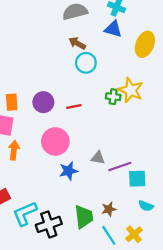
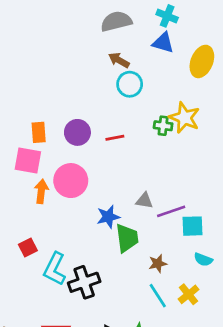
pink circle: (55, 141) -> (71, 181), moved
cyan L-shape: (25, 213) -> (55, 269), turned -40
green trapezoid: (84, 217) -> (127, 238), moved

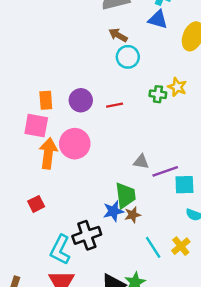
yellow star: (184, 118) -> (177, 87), size x0.7
orange arrow: (41, 191) -> (48, 153), size x1.4
blue star: (108, 217) -> (113, 211), moved
brown star: (158, 264) -> (133, 215), moved
cyan L-shape: (55, 269) -> (60, 250), moved

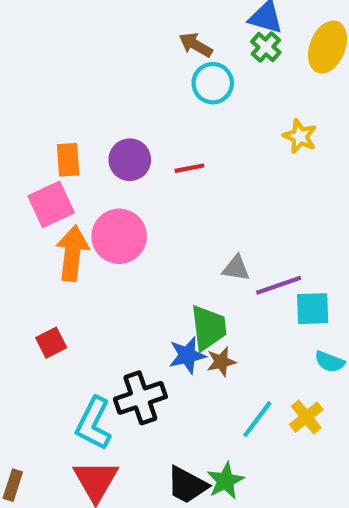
green cross: (158, 94) -> (266, 47), moved, turned 35
pink square: (36, 126) -> (51, 204), turned -35
cyan line: (153, 247) -> (257, 419), turned 70

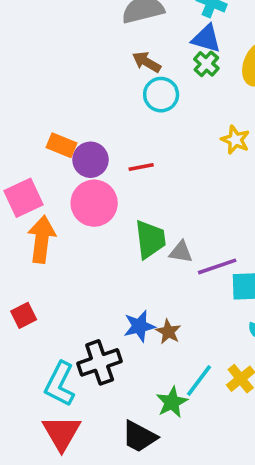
orange rectangle: (68, 160) -> (62, 145), moved, turned -64
pink circle: (119, 236) -> (94, 203), moved
green trapezoid: (208, 328) -> (150, 239), moved
brown star: (221, 362) -> (168, 332), turned -30
green star: (225, 481) -> (172, 402), moved

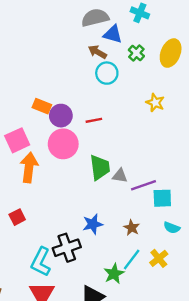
blue triangle: (206, 38) -> (113, 34), moved
brown star: (168, 332) -> (132, 228), moved

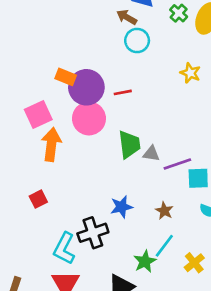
green cross: (136, 53) -> (179, 13), moved
purple circle: (61, 116) -> (86, 87), size x1.4
yellow cross: (159, 258) -> (194, 263), moved

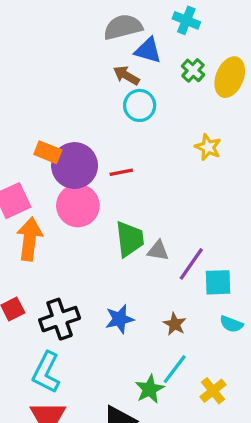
purple line: (177, 164) -> (191, 264), turned -36
black cross: (93, 233) -> (60, 319), moved

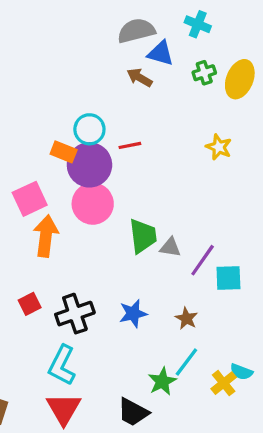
green cross: (193, 70) -> (204, 73), turned 30
cyan circle: (140, 105) -> (89, 129), moved
red line: (121, 172) -> (130, 145), moved
cyan semicircle: (231, 324) -> (241, 372), moved

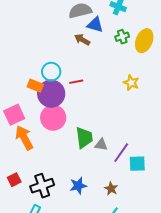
orange arrow: (46, 236) -> (24, 138), turned -35

